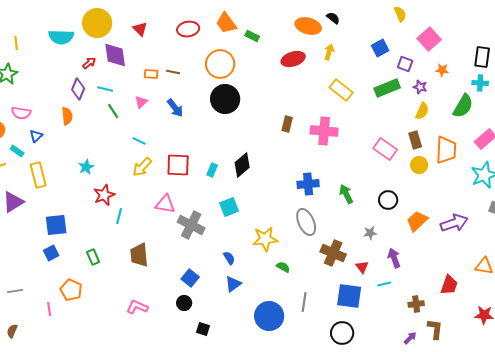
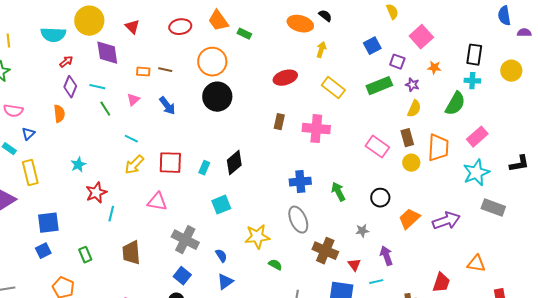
red ellipse: (293, 59) -> (285, 78), moved
red arrow: (89, 63) -> (66, 62), moved
gray cross: (191, 225) -> (185, 240), moved

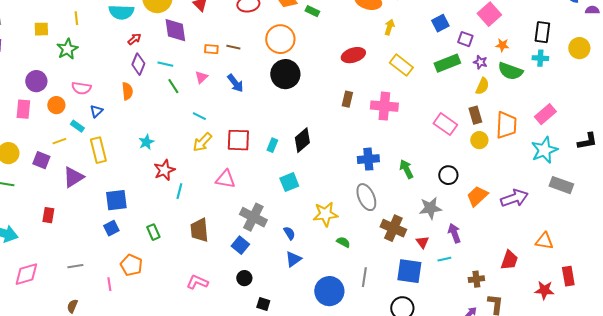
green semicircle: (455, 104) -> (510, 71), moved, turned 80
gray star: (362, 231) -> (430, 208), size x1.6
blue square: (182, 276) -> (240, 245), moved

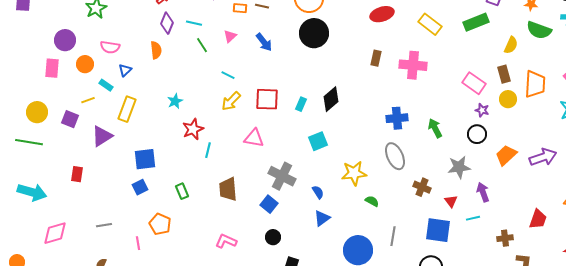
purple star: (480, 62) -> (482, 110), moved
yellow rectangle: (98, 150) -> (127, 109), turned 35
brown cross: (393, 228) -> (422, 187), size x0.7

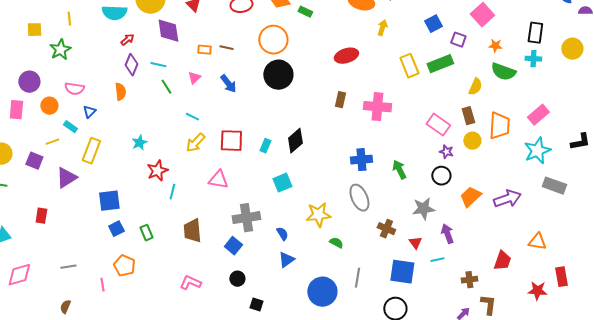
yellow rectangle: (430, 24) -> (409, 66), moved, turned 30
gray cross: (282, 176) -> (246, 218), turned -36
blue square: (140, 187) -> (116, 229), moved

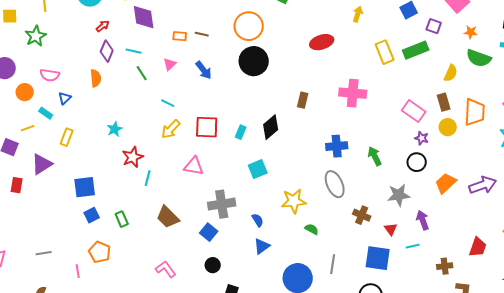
brown rectangle: (340, 100) -> (303, 100), moved
yellow rectangle: (91, 151) -> (67, 137), size x0.7
red rectangle: (41, 216) -> (17, 185), moved
brown trapezoid: (192, 231) -> (168, 217), turned -40
pink L-shape: (190, 283) -> (166, 269), turned 30

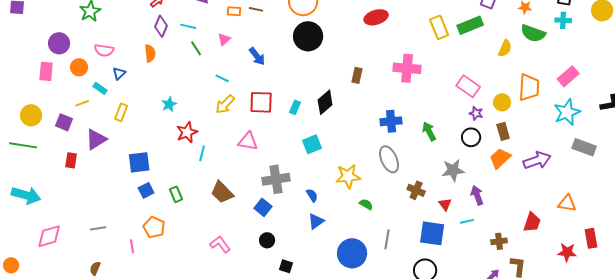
blue arrow: (204, 70) -> (257, 56), moved
brown rectangle: (444, 102) -> (503, 131), moved

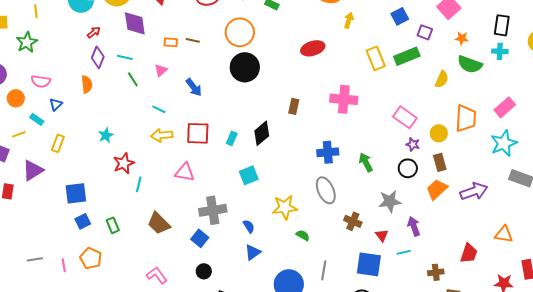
yellow arrow: (225, 104) -> (162, 135), turned 40
pink line: (132, 246) -> (64, 265), moved

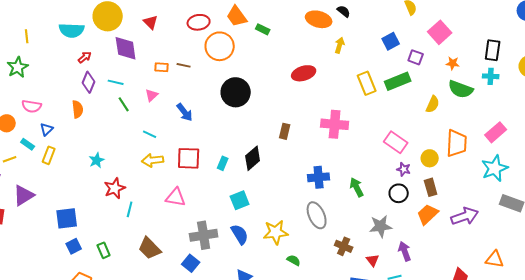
orange circle: (240, 32) -> (220, 46), moved
yellow rectangle: (58, 143) -> (49, 155), moved
blue semicircle: (249, 226) -> (240, 234), moved, size x1.5

